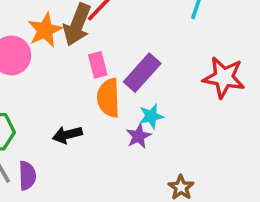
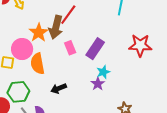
orange semicircle: (108, 98) -> (37, 64), moved

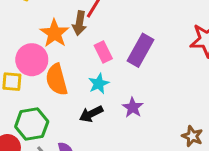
brown arrow: (56, 27) -> (79, 23), size x0.7
cyan star: (103, 72) -> (99, 84), moved
purple star: (98, 84) -> (133, 107), moved

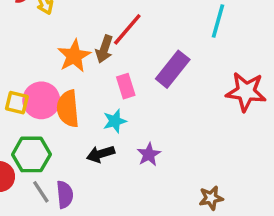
purple rectangle: (141, 50) -> (173, 69), moved
pink circle: (32, 60) -> (41, 100), moved
brown star: (192, 136) -> (211, 198), turned 30

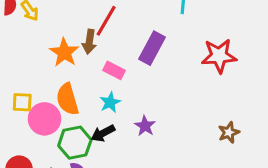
pink rectangle: (126, 86) -> (114, 70), turned -35
pink circle: (41, 100) -> (44, 119), moved
green hexagon: (31, 154) -> (75, 143), moved
brown star: (211, 198) -> (229, 132), moved

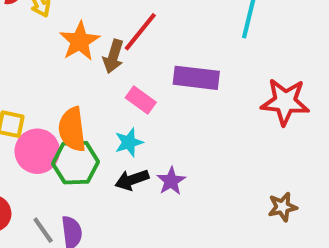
purple rectangle: (152, 48) -> (196, 78), turned 60
orange star: (64, 52) -> (80, 41), moved
black arrow: (103, 133) -> (132, 180), moved
green hexagon: (75, 143) -> (76, 163), moved

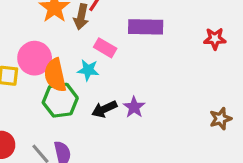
red star: (285, 102) -> (215, 39), size x0.6
cyan star: (129, 142) -> (88, 70), moved, turned 30
pink circle: (37, 151) -> (35, 58), moved

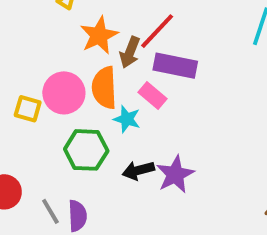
purple rectangle: (146, 27) -> (175, 66), moved
orange semicircle: (55, 75) -> (104, 88), moved
purple star: (134, 107) -> (175, 174), size x1.4

